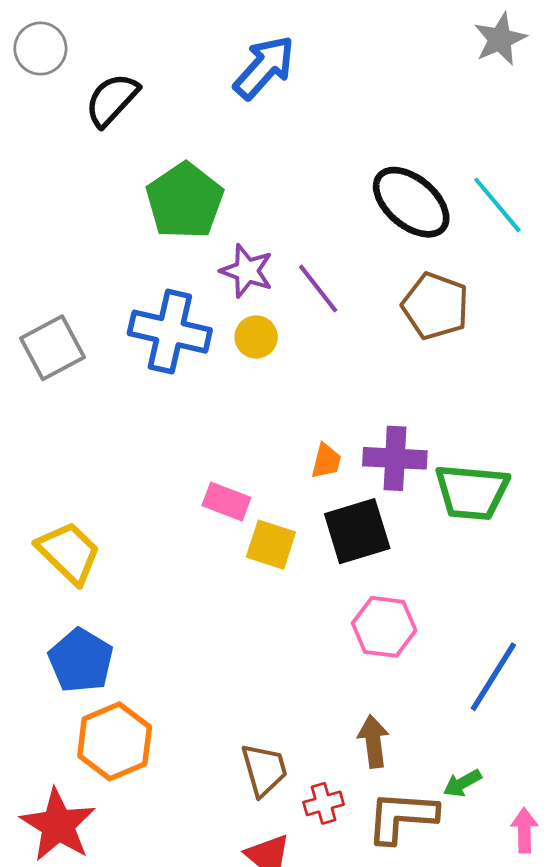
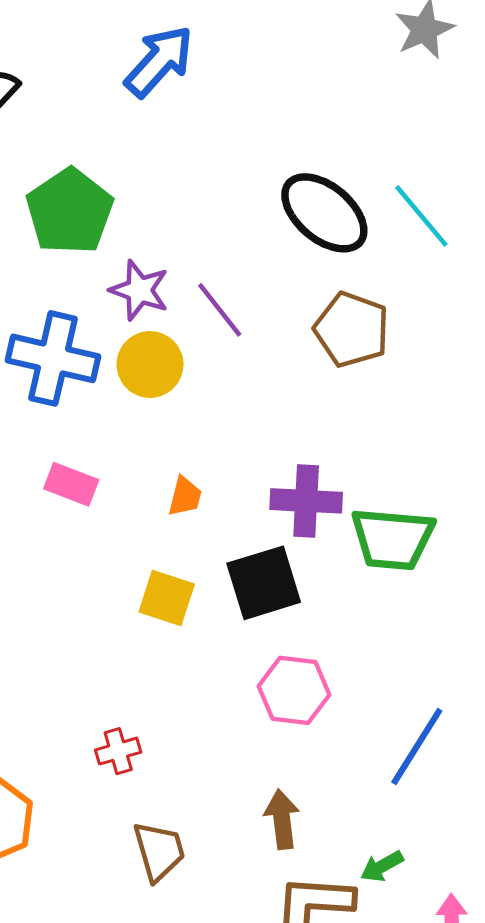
yellow circle: (256, 337) -> (150, 364), size x1.4
orange trapezoid: (326, 461) -> (185, 496), moved
pink rectangle: (226, 501) -> (71, 484), moved
red cross: (324, 803) -> (118, 751), moved

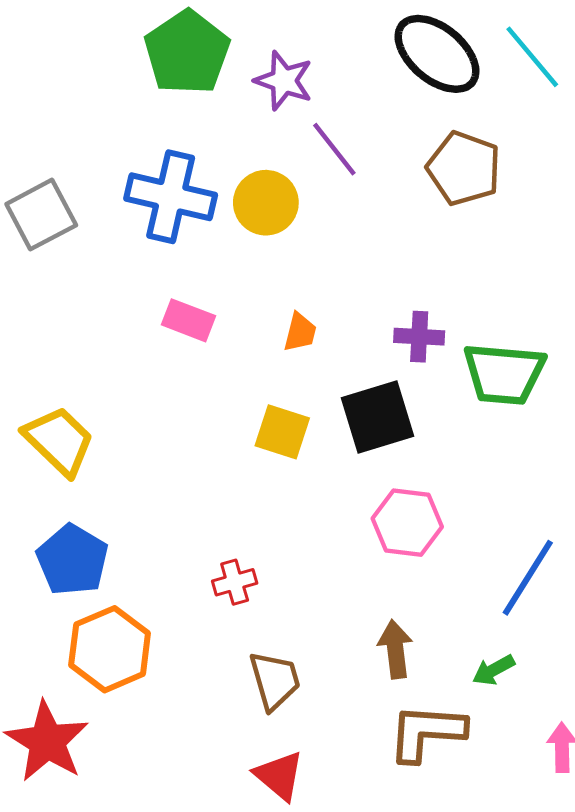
purple star: (139, 290) -> (284, 81), moved
purple cross: (306, 501) -> (419, 337), size x0.7
green arrow: (382, 866) -> (494, 670), moved

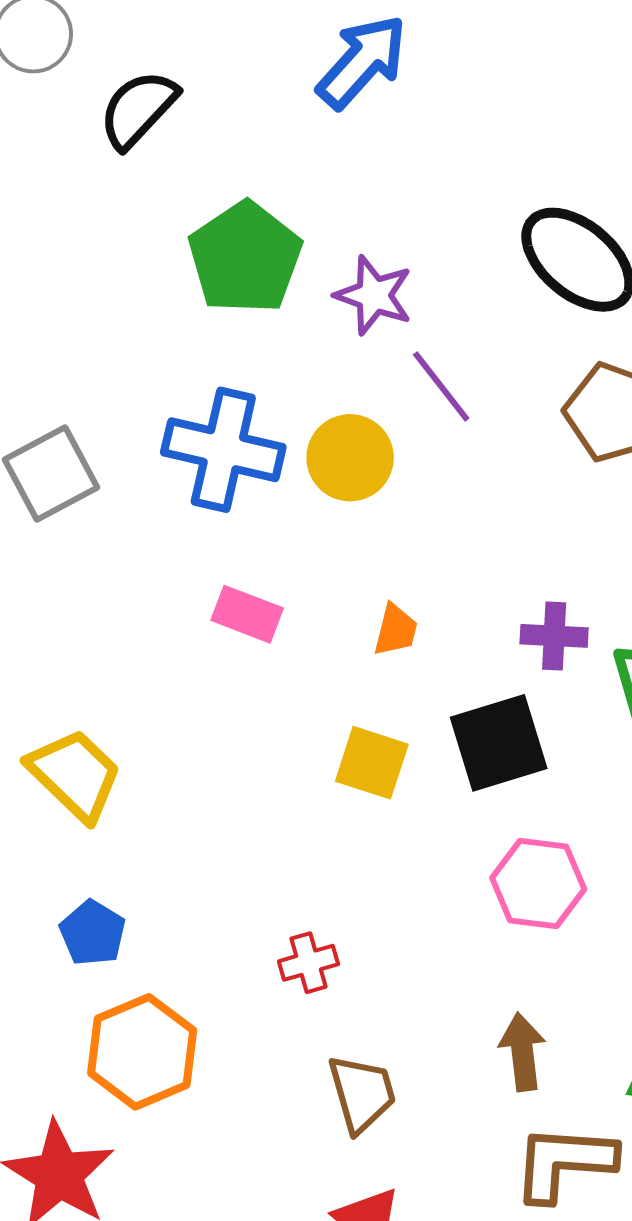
blue pentagon: (72, 560) -> (93, 933), size x0.7

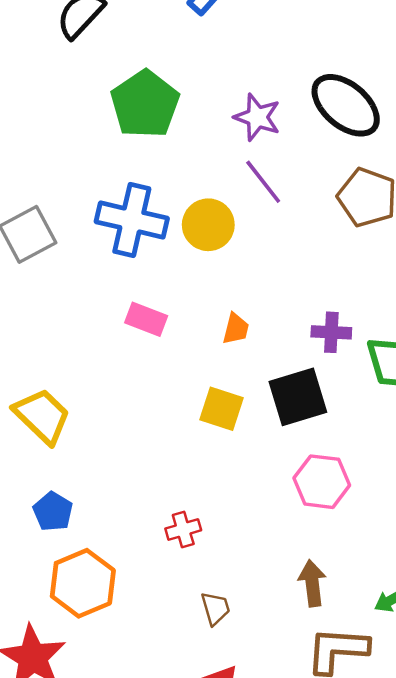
purple star: (374, 295) -> (257, 117), moved
brown trapezoid: (362, 1093) -> (215, 608), size x0.7

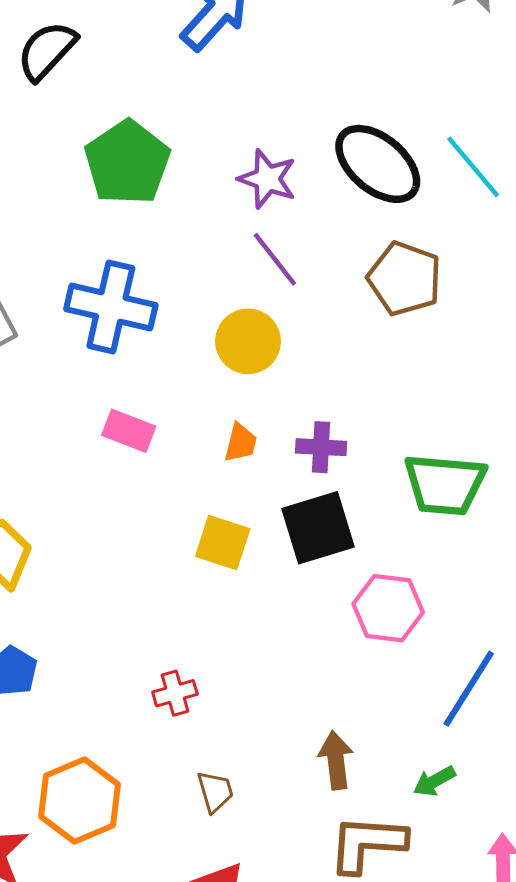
yellow circle: (208, 225) -> (248, 341), moved
purple cross: (331, 332) -> (321, 447), moved
pink hexagon: (322, 482) -> (388, 608), moved
orange hexagon: (83, 583) -> (80, 801), moved

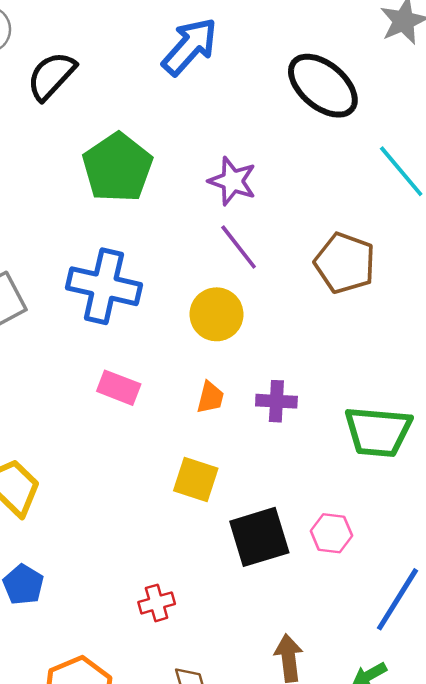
black ellipse: (378, 164) -> (323, 86), moved
black square: (318, 528) -> (259, 537), moved
pink hexagon: (388, 608) -> (331, 533), size x0.7

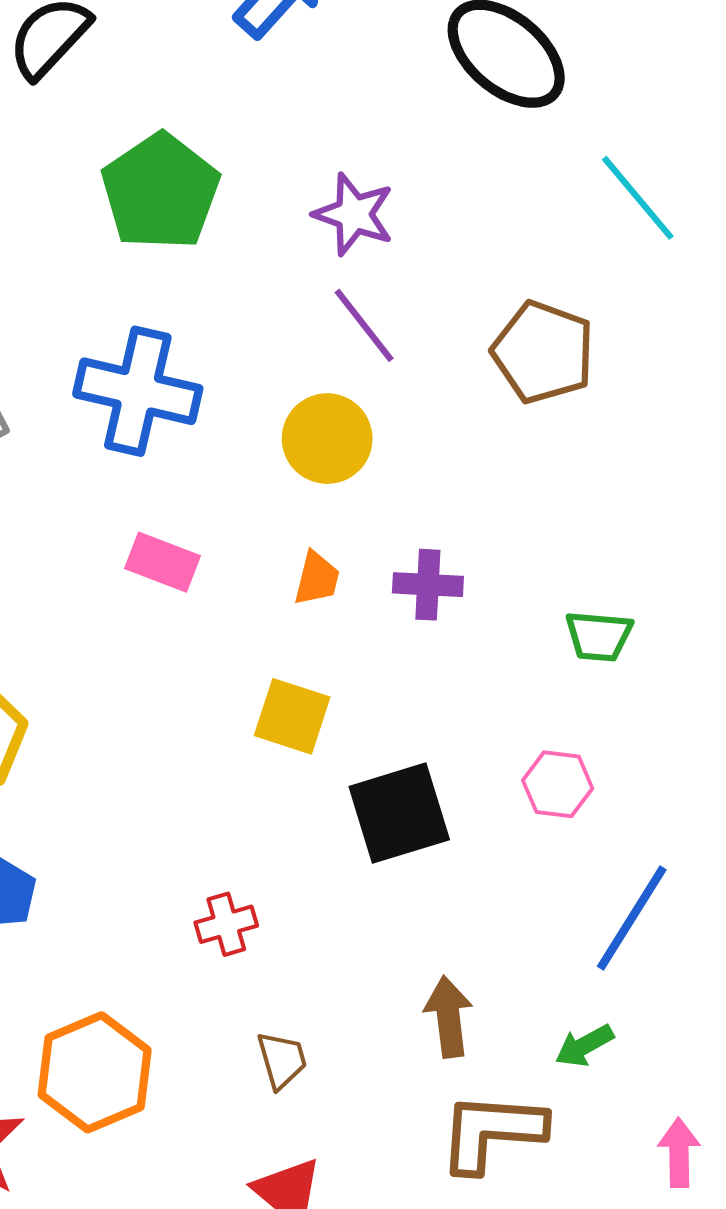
green trapezoid: (378, 432) -> (599, 636), size x0.6
pink hexagon: (331, 533) -> (558, 784), moved

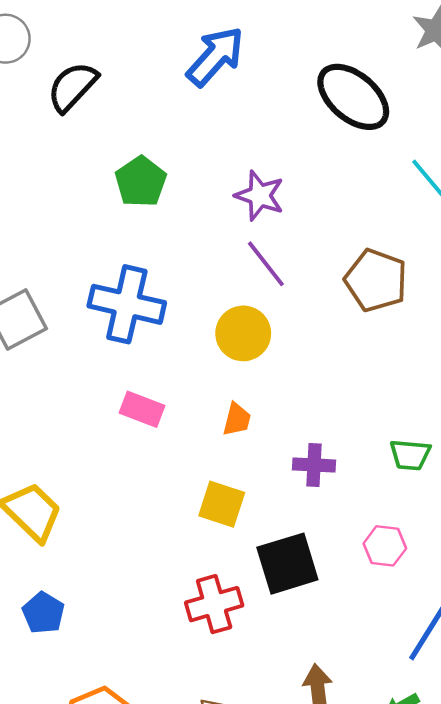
green pentagon: (160, 192) -> (141, 182), size x0.7
purple cross: (428, 585) -> (314, 465), moved
red cross: (226, 924) -> (214, 604), moved, size x1.5

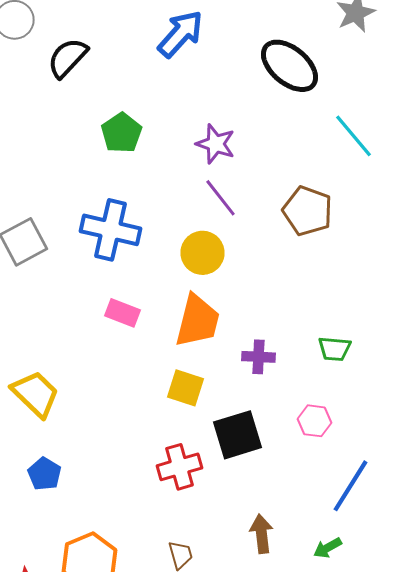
orange trapezoid: (237, 419) -> (198, 321), size x2.0

